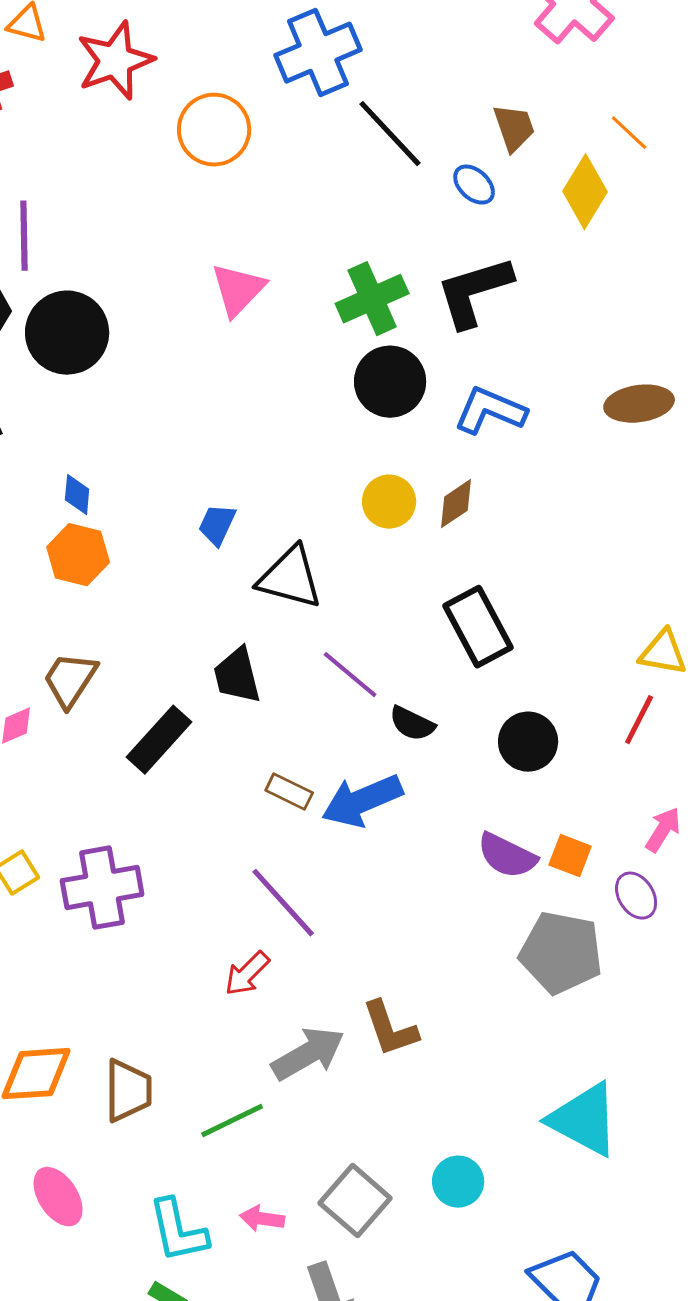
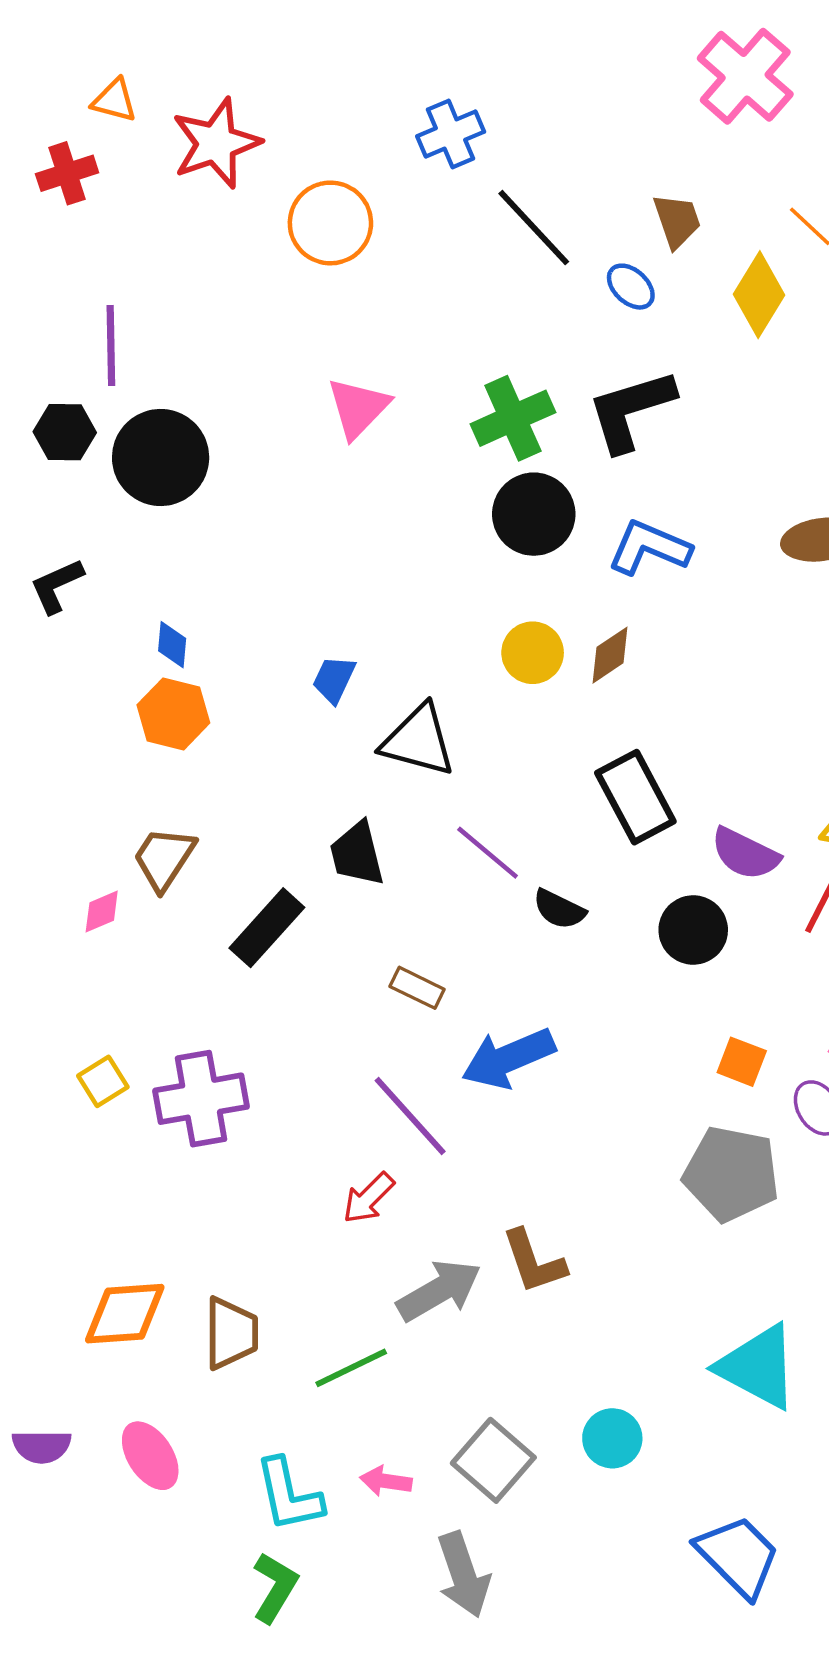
blue cross: (318, 53) -> (451, 134), size x0.7
blue arrow: (362, 801) -> (508, 1058), moved
purple semicircle: (507, 856) -> (745, 854), moved

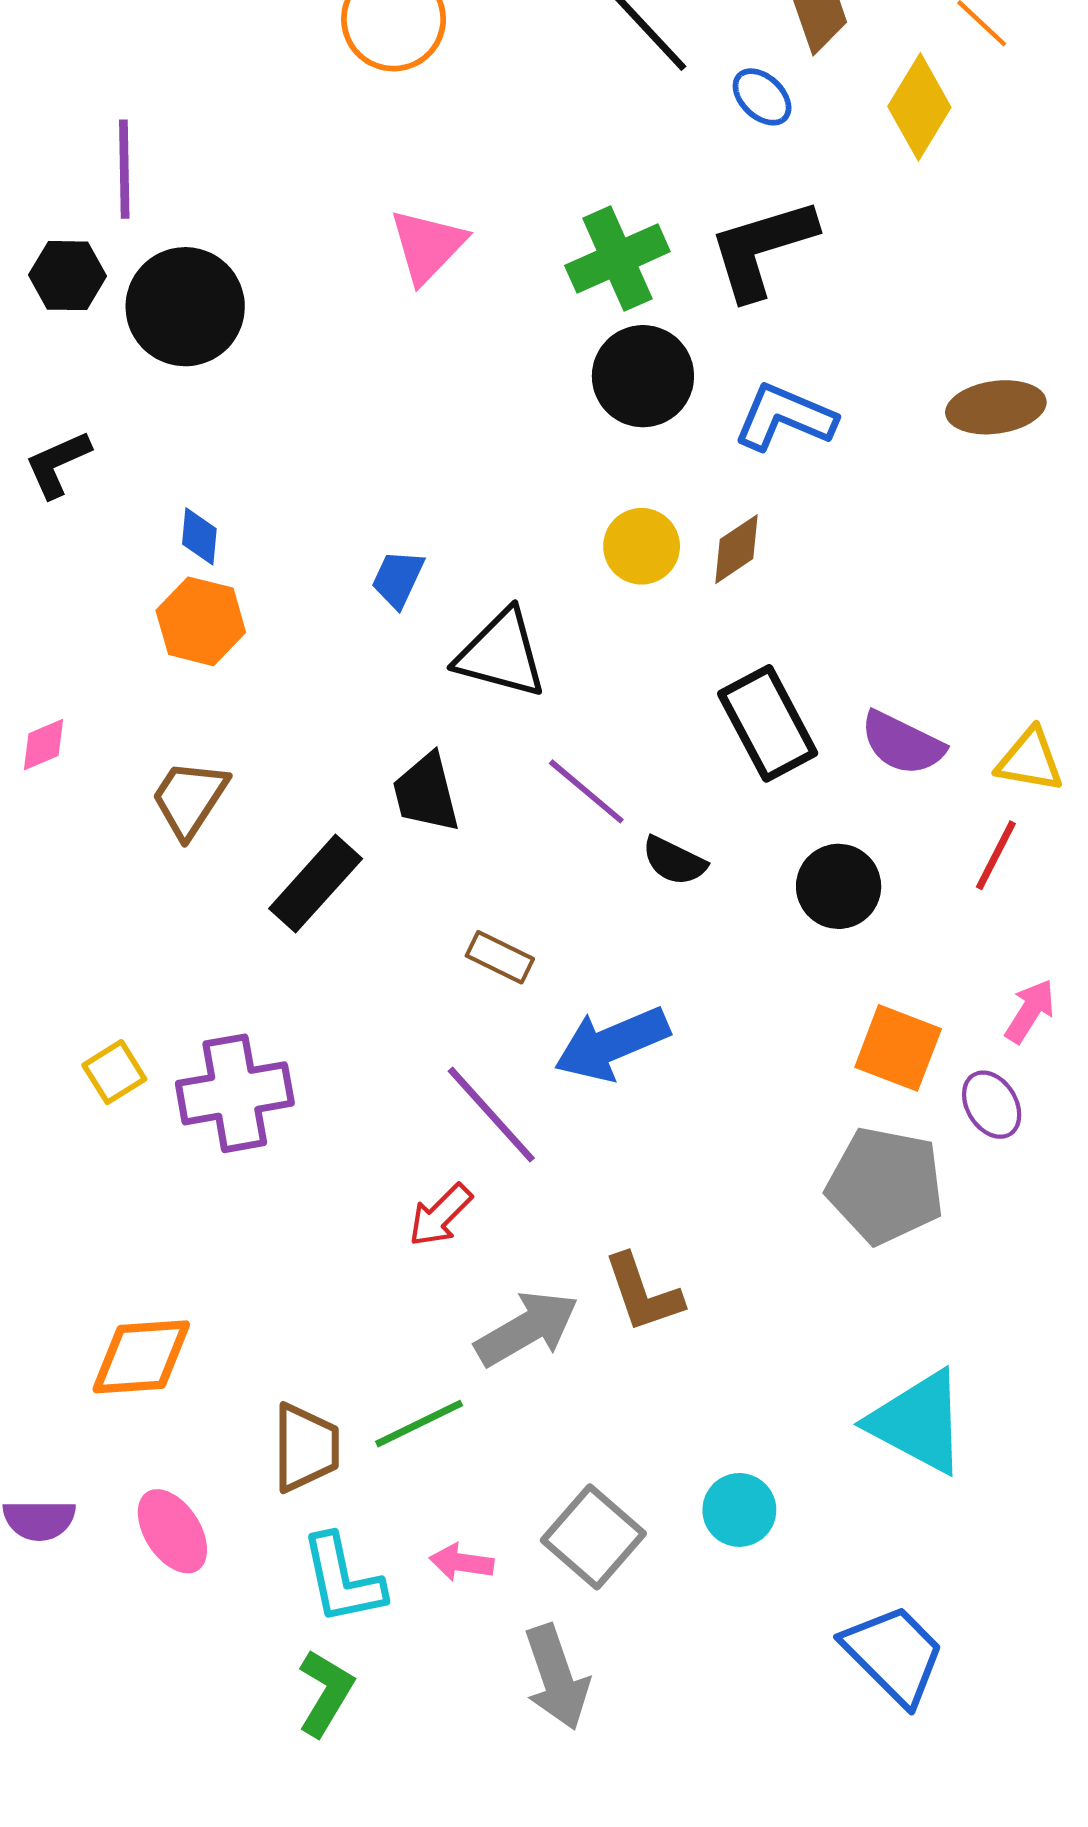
purple semicircle: (745, 854) -> (902, 743), moved
pink diamond: (102, 912) -> (43, 745), moved
orange square: (742, 1062) -> (898, 1048), size x1.4
brown trapezoid: (231, 1333) -> (306, 1448), moved

